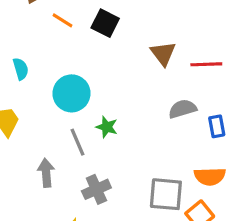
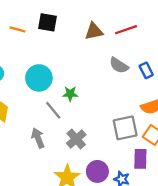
brown triangle: (163, 54) -> (94, 31), turned -48
gray semicircle: (183, 109) -> (119, 65), turned -114

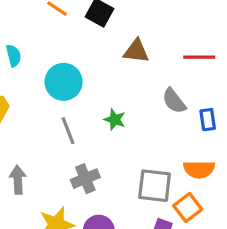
brown triangle: (94, 31) -> (136, 51), moved
green star: (70, 94) -> (115, 120), moved
gray arrow: (38, 138) -> (18, 180), moved

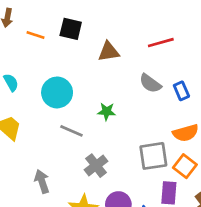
gray line: (68, 131) -> (71, 131), turned -30

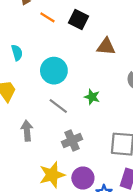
gray arrow: (42, 181) -> (27, 131), moved

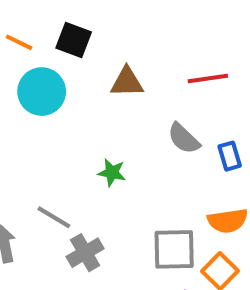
cyan circle: (54, 71) -> (42, 92), moved
gray line: (58, 106) -> (54, 217), moved

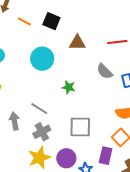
cyan circle: (42, 92) -> (42, 59), moved
gray square: (174, 249) -> (80, 127), moved
gray cross: (85, 253) -> (42, 132), moved

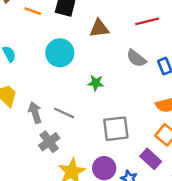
gray arrow: (14, 121) -> (35, 113), moved
gray cross: (42, 132) -> (49, 142), moved
purple rectangle: (106, 156) -> (151, 159), turned -54

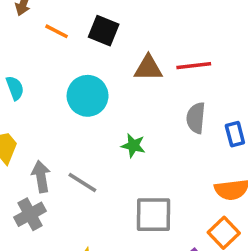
red line: (147, 21) -> (194, 66), moved
gray semicircle: (136, 58) -> (196, 118), turned 50
gray cross: (49, 142) -> (30, 214), moved

